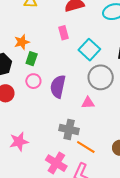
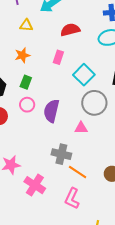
pink rectangle: (63, 33) -> (58, 57), turned 32
orange star: (22, 42) -> (22, 55), moved
pink cross: (56, 163) -> (35, 185), moved

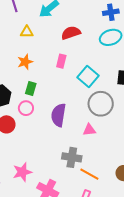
pink circle: (27, 105) -> (26, 108), moved

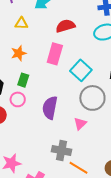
pink rectangle: (61, 61) -> (55, 54), size x1.5
pink triangle: (89, 130) -> (80, 124), turned -40

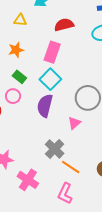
cyan square: (81, 70) -> (50, 79), moved
green rectangle: (23, 80) -> (19, 77), turned -72
gray cross: (62, 150) -> (55, 149), turned 30

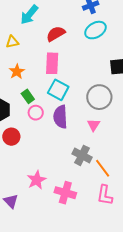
green rectangle: (19, 77) -> (28, 96), turned 32
pink circle: (13, 96) -> (36, 113), moved
orange line: (71, 167) -> (103, 168), turned 36

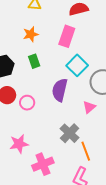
cyan square: (58, 90) -> (77, 65), moved
pink circle: (36, 113) -> (27, 103), moved
pink cross: (65, 193) -> (43, 164), turned 35

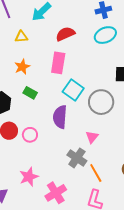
green rectangle: (34, 61) -> (30, 93), turned -32
pink triangle: (89, 107) -> (92, 137), moved

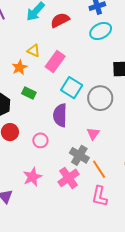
red semicircle: (65, 34) -> (60, 20), moved
yellow triangle: (21, 37) -> (34, 51), moved, turned 32
pink rectangle: (58, 63) -> (55, 61), turned 30
pink circle: (30, 135) -> (40, 140), moved
pink cross: (56, 193) -> (69, 178), moved

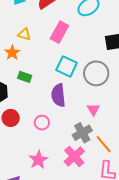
pink rectangle: (55, 61) -> (59, 32), moved
gray cross: (79, 155) -> (82, 133), turned 36

